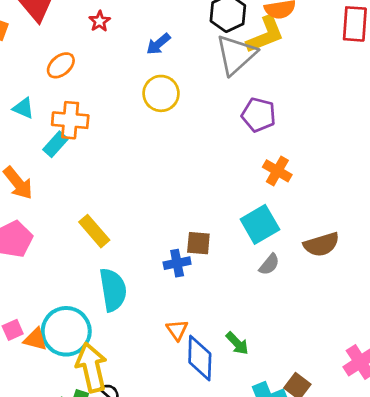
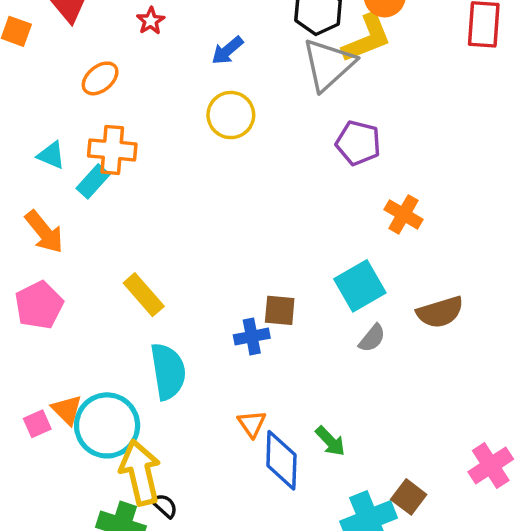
cyan triangle: (23, 108) -> (51, 155), moved
orange cross: (277, 171) -> (403, 214), moved
orange triangle: (35, 339) -> (67, 410), moved, turned 30

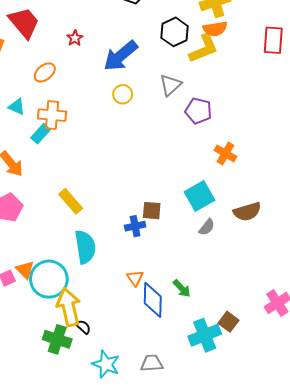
blue arrow: (227, 51) -> (121, 56), size x1.8
gray triangle: (329, 64) -> (170, 85), moved, size x0.7
yellow circle: (231, 115) -> (123, 94), size x0.7
cyan triangle: (51, 155) -> (17, 107), moved

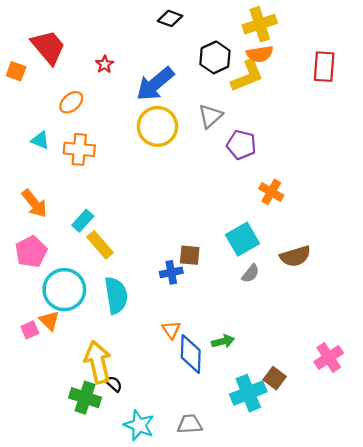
yellow circle: (123, 94) -> (157, 126), size x1.8
cyan rectangle: (41, 134) -> (83, 221), moved
cyan circle: (49, 279) -> (64, 290), moved
green arrow: (182, 288) -> (223, 341), turned -60

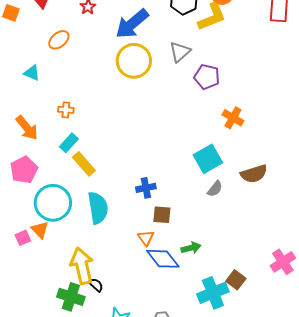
orange cross: (79, 149) -> (66, 110), moved, size x0.6
brown square: (190, 255) -> (162, 215), moved
blue diamond: (191, 354) -> (163, 259), turned -40

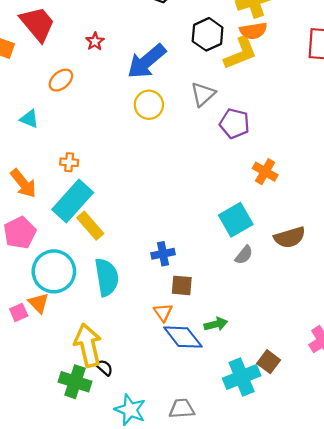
yellow circle: (134, 61) -> (149, 105), size x0.7
cyan rectangle: (69, 143) -> (73, 201), size x1.8

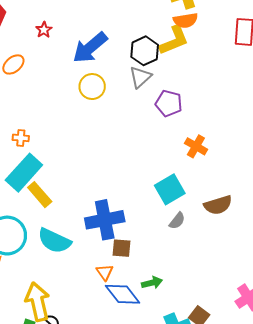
black hexagon: (208, 34) -> (145, 51), moved
blue cross: (163, 254) -> (105, 220), size x1.8
cyan semicircle: (107, 277) -> (54, 241), turned 124

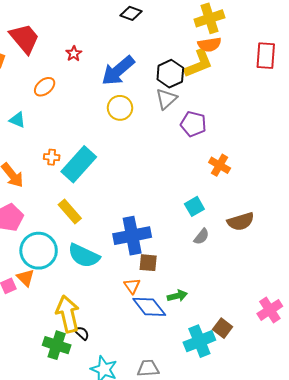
cyan rectangle: (24, 173) -> (79, 164), moved
cyan square: (170, 189) -> (194, 206), size x0.7

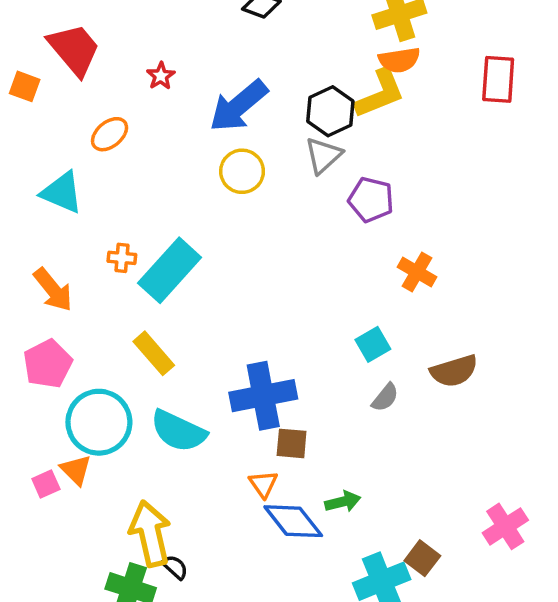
cyan triangle: (17, 120) -> (62, 192), size x1.5

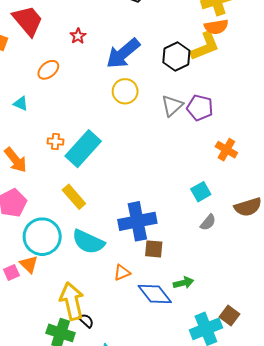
gray triangle: (323, 155) -> (172, 106), moved
cyan triangle: (62, 192) -> (21, 104), size x0.6
orange triangle: (263, 484) -> (122, 273), moved, turned 42

